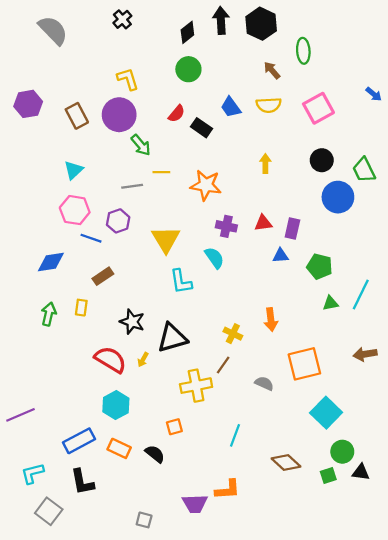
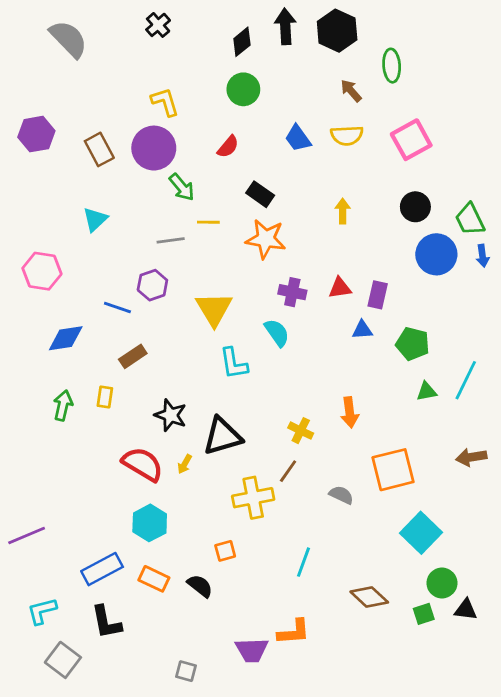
blue arrow: (374, 94) -> (483, 256), moved, turned 42
black rectangle: (201, 128) -> (260, 194), moved
pink hexagon: (75, 210) -> (42, 271), moved

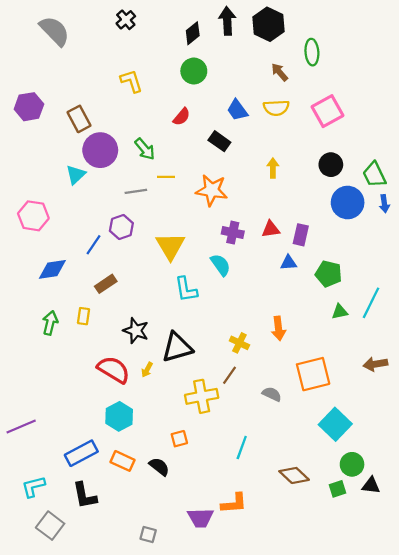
purple circle: (154, 148) -> (100, 150), moved
black rectangle: (260, 194) -> (219, 141), moved
blue line: (117, 307) -> (94, 245), turned -75

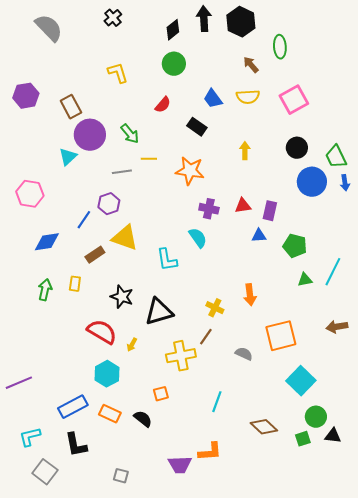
yellow triangle: (170, 246) -> (125, 238), moved, turned -40
yellow arrow: (147, 370) -> (132, 345), moved
gray square: (148, 535) -> (121, 476), moved

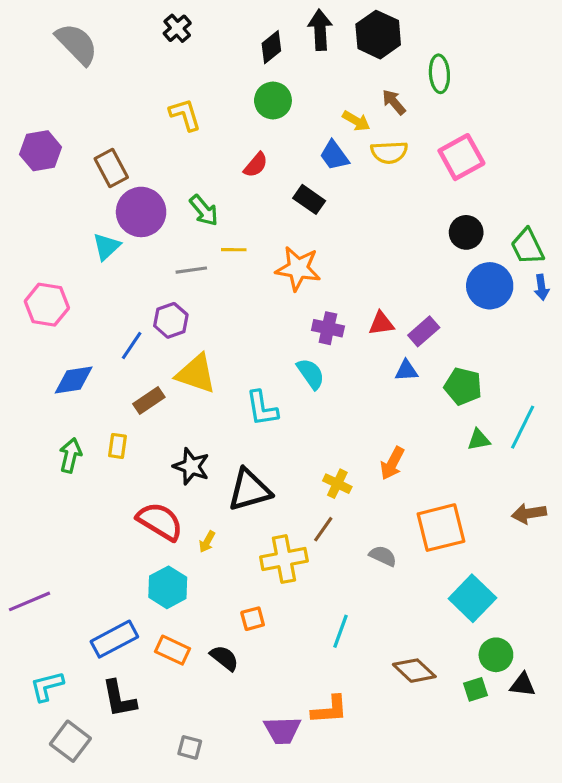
yellow arrow: (245, 151) -> (356, 121), moved, turned 120
purple rectangle: (270, 211) -> (424, 331), turned 36
orange arrow: (250, 295) -> (392, 463), turned 35

